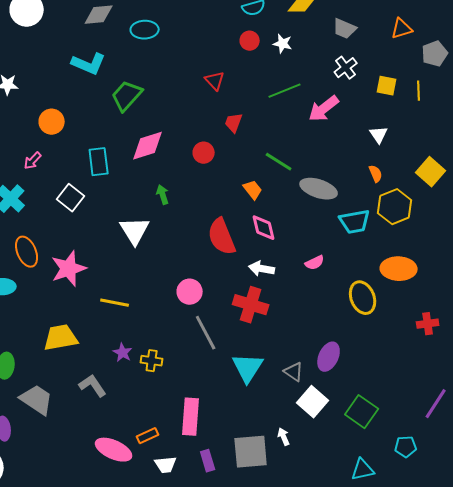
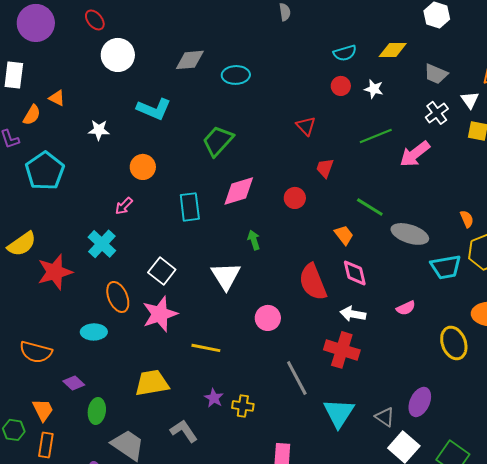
cyan L-shape: (89, 64) -> (154, 109), moved
white triangle: (379, 135) -> (470, 100), moved
white square: (71, 198) -> (162, 271), moved
pink circle: (190, 292) -> (268, 318), moved

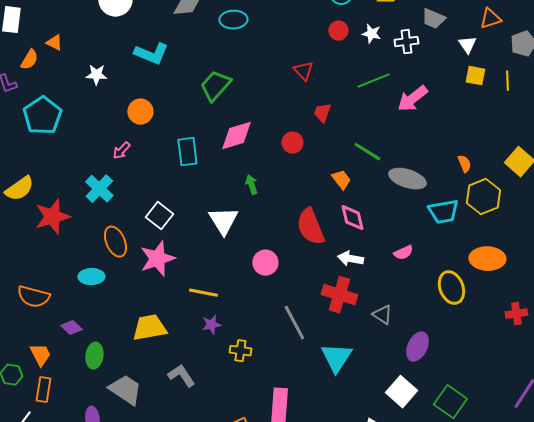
white cross: (437, 113) -> (406, 42), moved, turned 30
purple star: (214, 398) -> (211, 325), moved, turned 30
gray triangle: (385, 417) -> (382, 315), moved

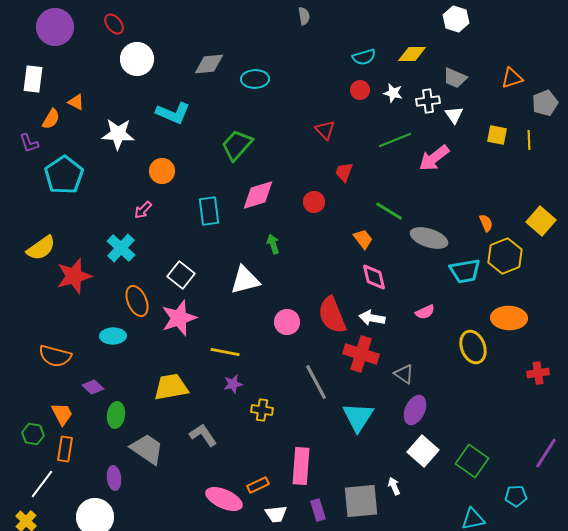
white triangle: (467, 45) -> (454, 115), moved
white star: (96, 75) -> (118, 134), size x1.5
white triangle: (223, 221) -> (245, 280), turned 48
red semicircle: (310, 227) -> (332, 315), moved
purple ellipse: (417, 347) -> (415, 410), moved

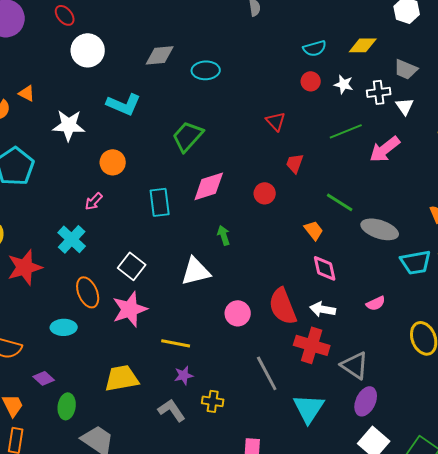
gray triangle: (404, 374) -> (355, 365), size x1.4
gray L-shape: (203, 435) -> (172, 410), moved

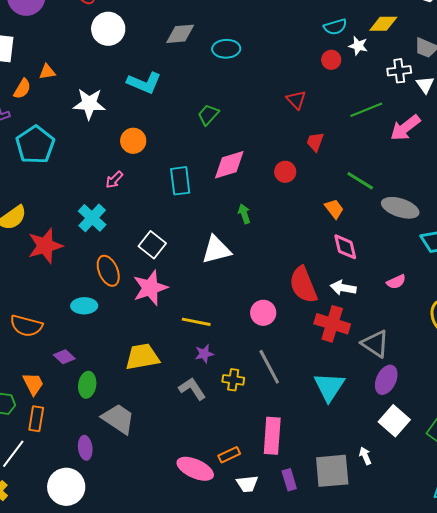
white star: (344, 84) -> (358, 46), moved
orange triangle: (27, 93) -> (47, 72), turned -36
green trapezoid: (188, 136) -> (208, 115), size x0.7
pink circle: (238, 313) -> (263, 313), moved
gray line: (267, 373) -> (269, 367), moved

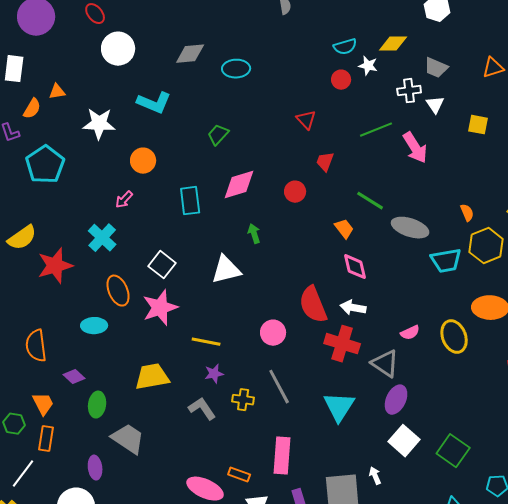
pink arrow: (405, 128) -> (415, 148), turned -84
pink semicircle: (396, 282) -> (410, 333), moved
orange semicircle: (26, 326) -> (36, 346), turned 68
orange rectangle: (229, 455) -> (239, 475), turned 45

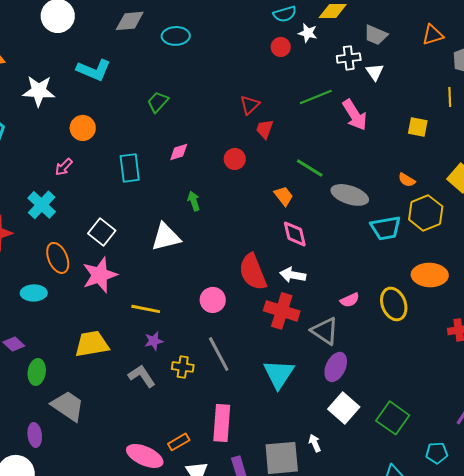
red triangle: (306, 120) -> (250, 105), moved, turned 30
yellow square: (478, 125) -> (418, 127), moved
pink diamond: (239, 185) -> (179, 152), size x0.6
orange semicircle: (467, 213) -> (407, 180), turned 144
orange rectangle: (239, 475) -> (179, 442), turned -50

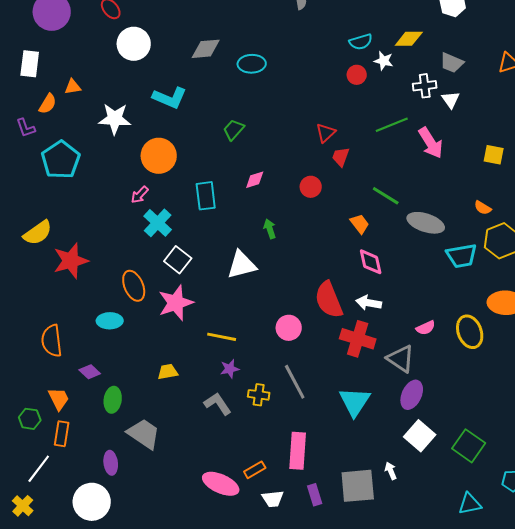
orange circle: (83, 128) -> (159, 156), size x1.4
cyan cross: (42, 205) -> (158, 223), moved
yellow trapezoid: (92, 344) -> (168, 372), size x0.6

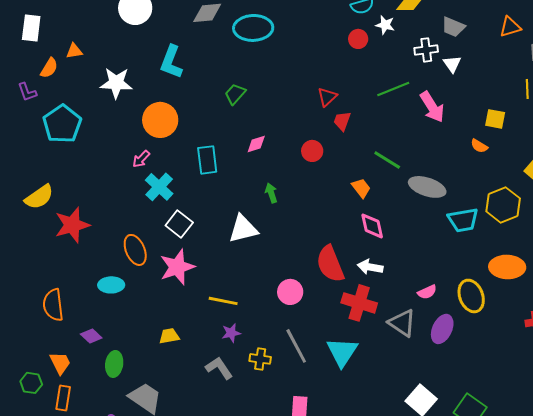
cyan ellipse: (252, 64) -> (253, 28), size x1.4
cyan L-shape: (170, 98) -> (171, 62), turned 88
orange semicircle: (483, 208) -> (479, 146), moved
purple ellipse: (412, 395) -> (442, 329), moved
cyan triangle: (355, 402) -> (342, 352), moved

